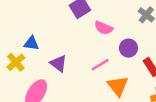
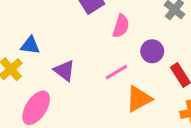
pink semicircle: (104, 28) -> (121, 26), turned -96
orange triangle: (118, 86) -> (139, 99), turned 40

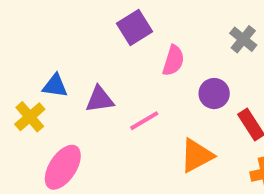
purple triangle: (64, 71) -> (100, 99), moved, turned -45
pink line: (116, 72) -> (144, 121), moved

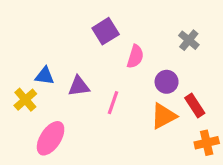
pink line: (144, 121) -> (113, 103), turned -40
orange triangle: (197, 156) -> (164, 116), moved

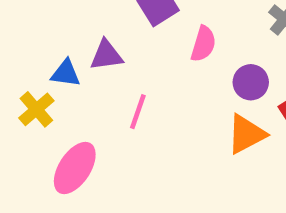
purple triangle: (79, 86) -> (106, 55), moved
pink line: (113, 103) -> (138, 112), moved

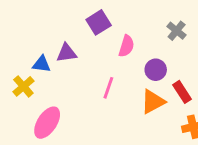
pink line: (138, 112) -> (108, 88), moved

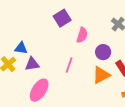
purple triangle: (67, 53) -> (32, 64), moved
pink ellipse: (47, 123) -> (39, 90), moved

